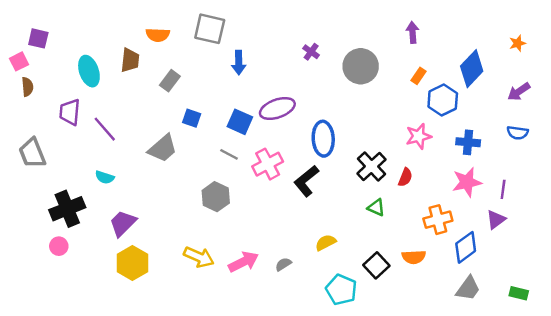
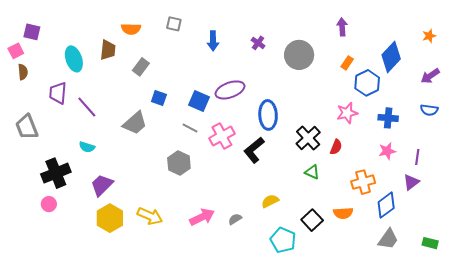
gray square: (210, 29) -> (174, 24), size x0.6
blue arrow: (239, 63) -> (213, 41), moved
pink star: (467, 182) -> (387, 151), size x0.7
yellow arrow: (199, 257) -> (150, 216), moved

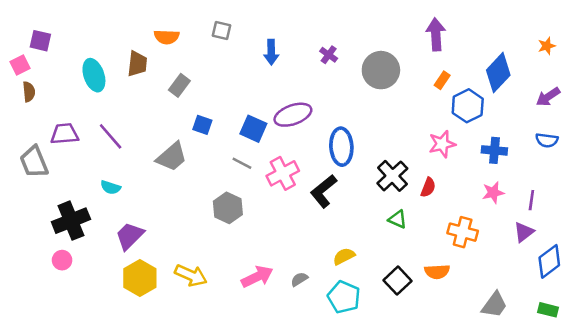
purple arrow: (342, 27) -> (436, 34), size x1.4
purple trapezoid: (58, 93) -> (65, 134), moved, turned 80
orange cross: (363, 182) -> (463, 232), turned 30
blue diamond: (386, 205) -> (549, 261), moved
cyan pentagon: (283, 240) -> (344, 297), moved

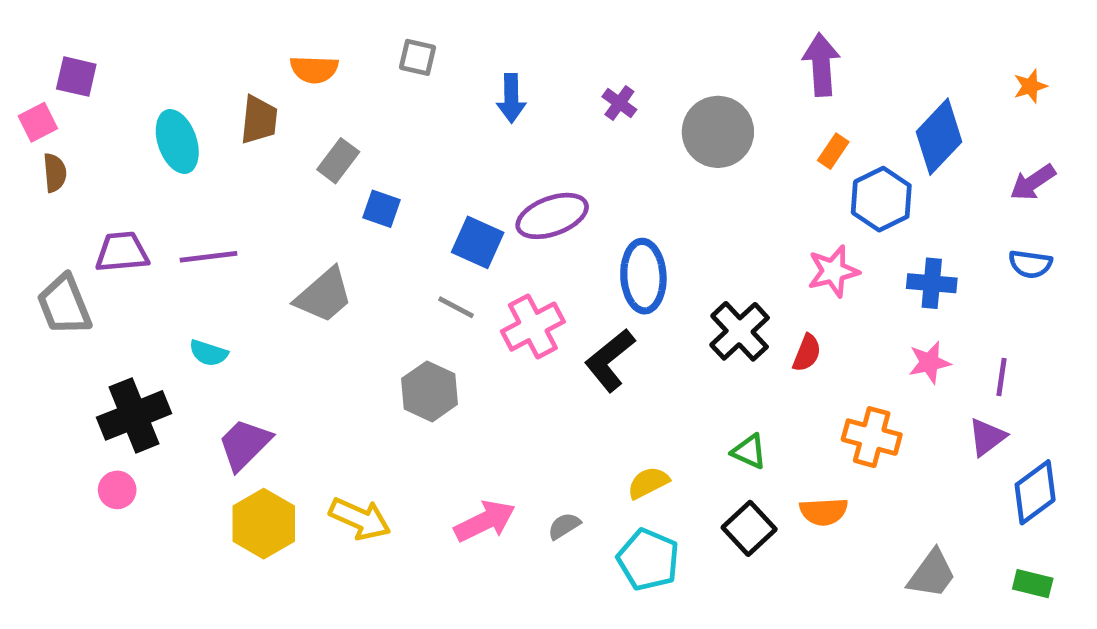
blue square: (202, 125) -> (381, 209), moved
purple line: (111, 136) -> (208, 257), turned -56
green triangle: (398, 219) -> (749, 451), moved

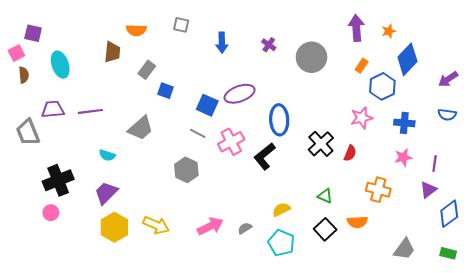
orange star: (1030, 86) -> (389, 31), moved
cyan ellipse: (177, 141) -> (60, 65), moved
cyan semicircle: (208, 353) -> (107, 155), moved

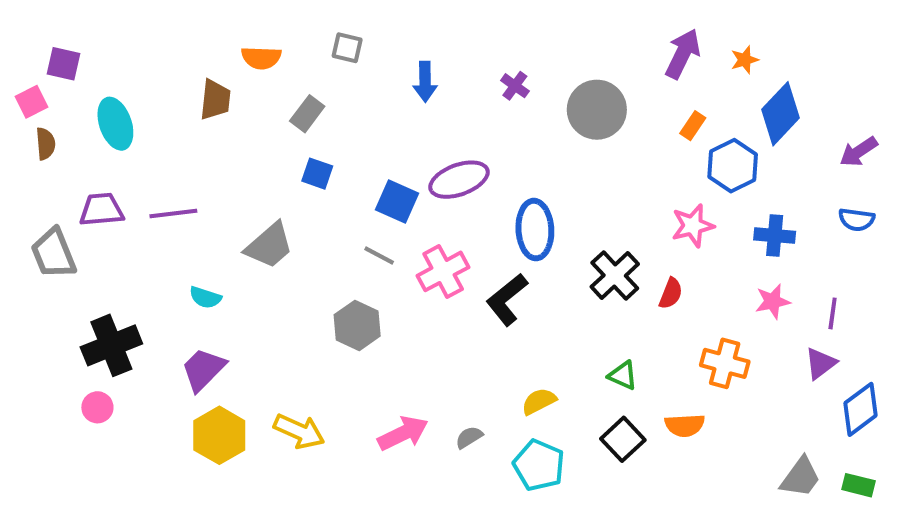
purple arrow: (356, 28) -> (683, 54), turned 30
gray rectangle: (147, 70) -> (307, 114), moved
gray trapezoid: (404, 249) -> (801, 477), moved

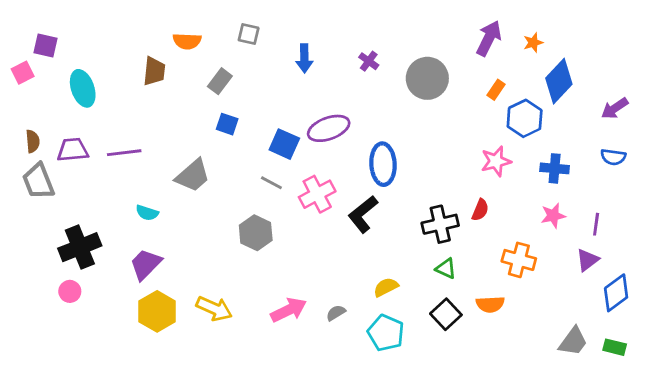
brown semicircle: (46, 144) -> (33, 141), moved
black cross: (615, 275) -> (440, 224), moved, turned 30

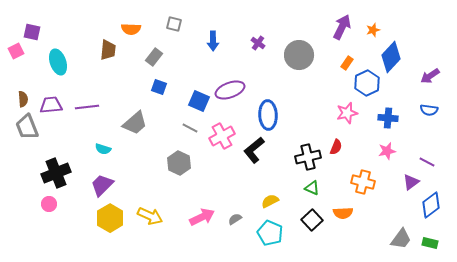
purple line: (596, 224) -> (427, 162), moved, turned -70

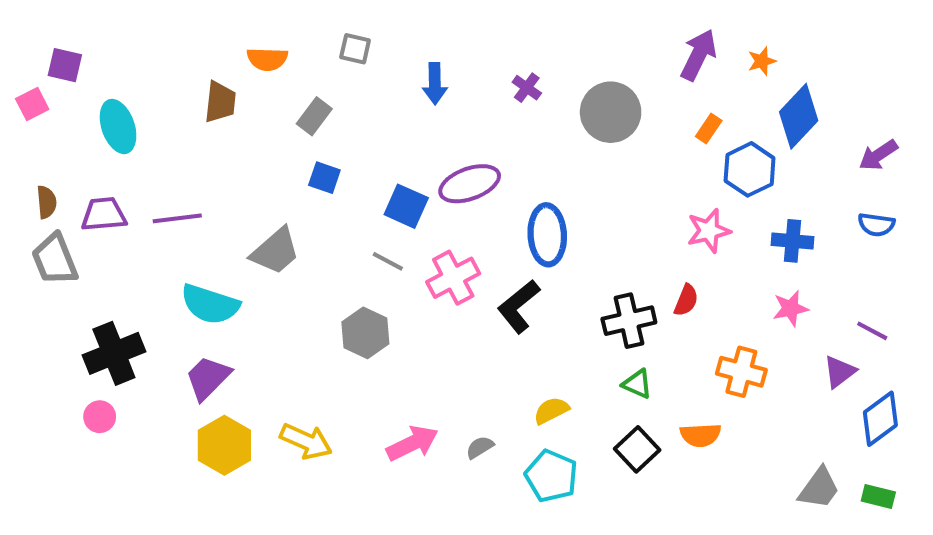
cyan semicircle: (103, 149) -> (210, 304), size x1.8

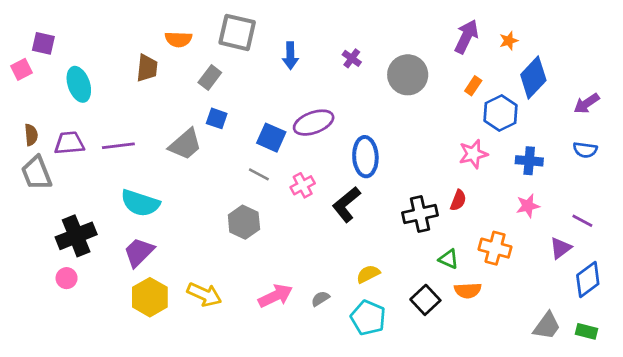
gray square: (355, 49) -> (237, 32), size x1.8
gray trapezoid: (275, 251) -> (185, 144), moved
pink cross: (453, 278) -> (303, 185), size x0.7
green triangle: (637, 384) -> (449, 259), moved

